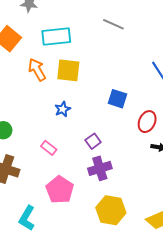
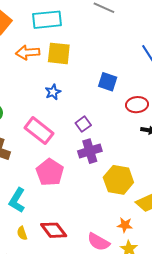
orange arrow: (37, 70) -> (28, 53), turned -65
red ellipse: (147, 122) -> (137, 105), turned 60
pink rectangle: (49, 148) -> (39, 131), size x1.8
yellow hexagon: (111, 210) -> (118, 180), moved

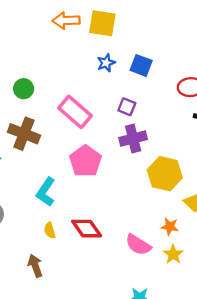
blue square: (108, 82) -> (141, 65), moved
blue star: (53, 92) -> (106, 63), moved
purple square: (83, 124) -> (127, 107), turned -35

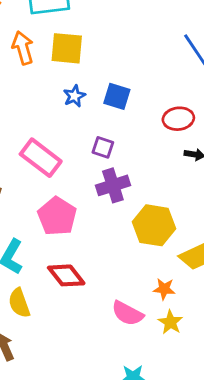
orange arrow: (66, 20) -> (23, 48), turned 80
red diamond: (87, 229) -> (66, 275), moved
yellow semicircle: (50, 230) -> (19, 303), size x1.5

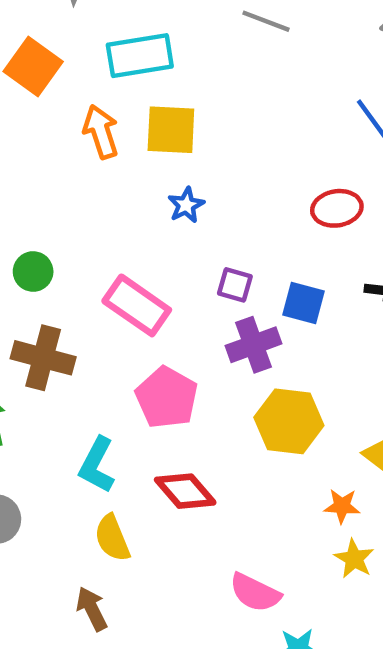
blue square: (117, 96) -> (304, 303), moved
red ellipse: (178, 119) -> (337, 208), moved
yellow hexagon: (154, 225) -> (289, 421), moved
pink semicircle: (127, 313) -> (255, 593), moved

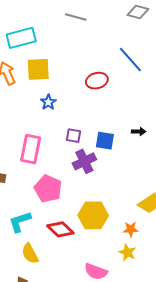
red ellipse: (337, 208) -> (97, 81), moved
pink rectangle: (137, 305) -> (31, 149), turned 72
yellow hexagon: (289, 421) -> (93, 215), moved
cyan L-shape: (97, 465) -> (20, 222), turned 50
yellow star: (354, 559) -> (127, 252), moved

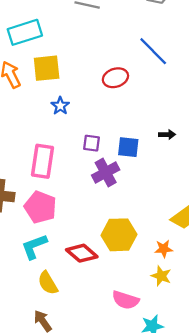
pink pentagon: (48, 189) -> (40, 207), moved

